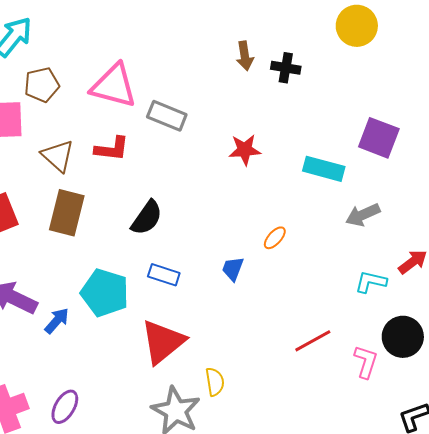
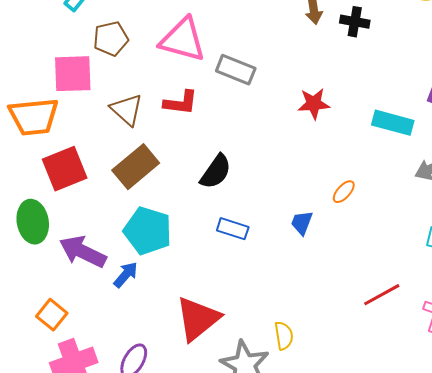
brown rectangle: (67, 213) -> (136, 167), turned 36
cyan pentagon: (105, 293) -> (148, 231), moved
red triangle: (163, 342) -> (198, 319), moved

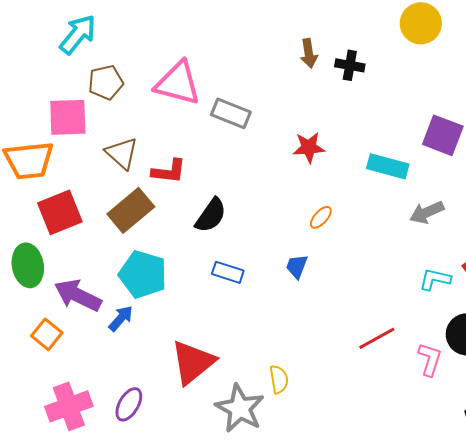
red L-shape: (181, 103) -> (169, 171), moved
orange ellipse: (344, 192) -> (321, 217), moved
orange square: (52, 315) -> (47, 334), moved

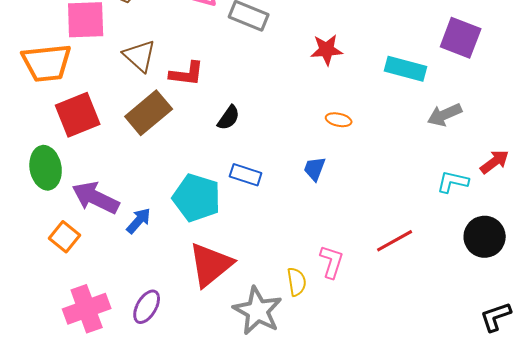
black semicircle: (211, 215) -> (229, 118), size x0.7
orange ellipse: (321, 217) -> (339, 120), turned 60
cyan pentagon: (143, 274) -> (197, 198), moved
pink L-shape: (430, 359) -> (332, 262), moved

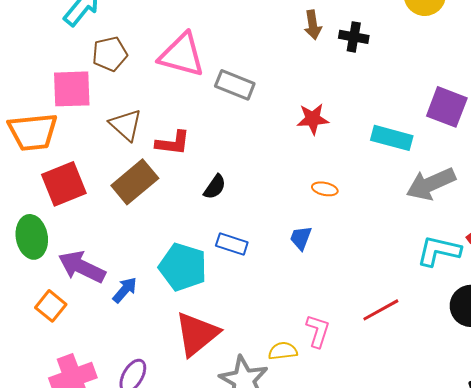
gray arrow: (445, 115) -> (431, 184), size x1.4
cyan L-shape: (453, 182) -> (439, 251), size x1.4
yellow semicircle: (297, 282) -> (283, 351), turned -88

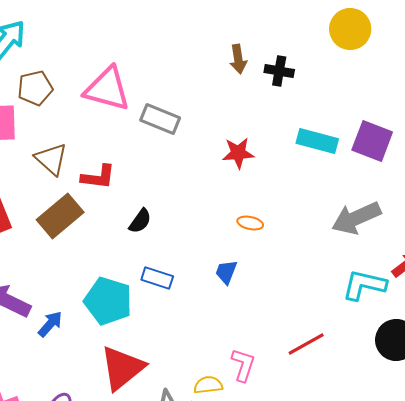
cyan rectangle: (392, 138) -> (317, 141), moved

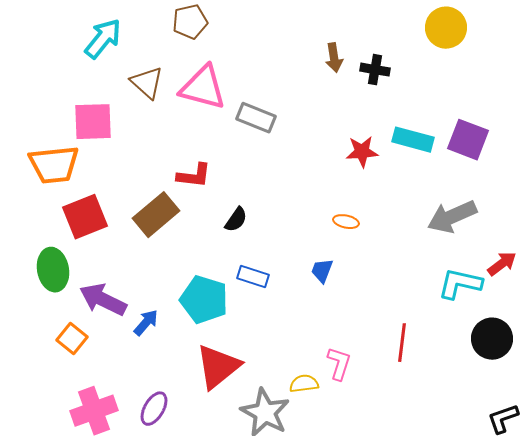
brown pentagon: (35, 88) -> (190, 22), moved
red star: (238, 153) -> (362, 152), moved
brown triangle: (51, 159) -> (147, 83), moved
red line: (306, 344) -> (402, 343), turned -54

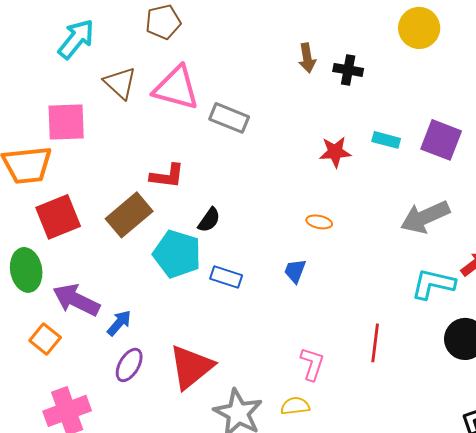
cyan rectangle: (413, 140) -> (386, 140), size x0.7
cyan pentagon: (204, 300) -> (177, 254), moved
yellow semicircle: (304, 384) -> (295, 406), moved
purple ellipse: (154, 409) -> (129, 365), moved

